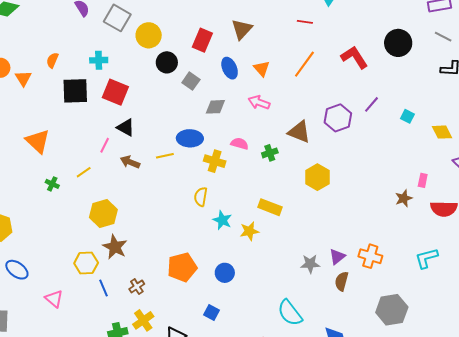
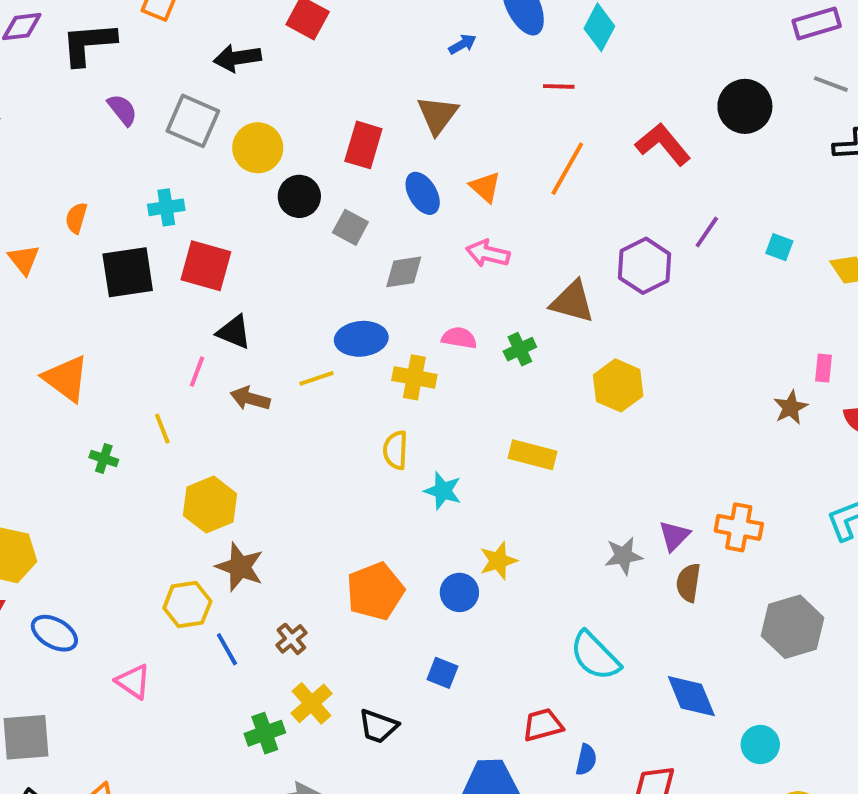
yellow line: (84, 172) -> (162, 429), turned -70
yellow star: (249, 231) -> (498, 561), moved

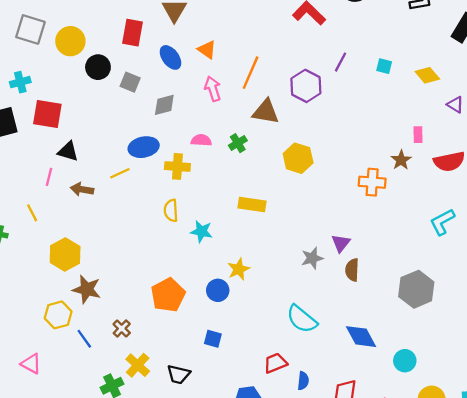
orange line: (567, 169) -> (251, 73), moved
pink arrow: (488, 253) -> (213, 89), turned 65
orange cross: (739, 527) -> (372, 182), moved

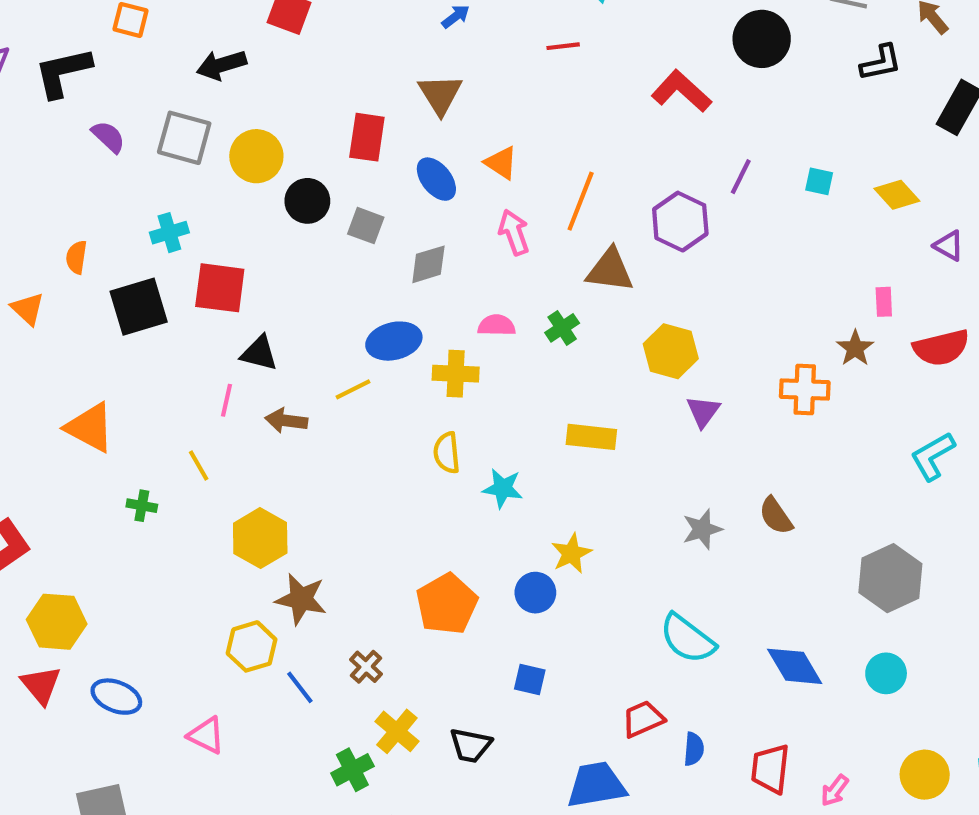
purple triangle: (341, 243) -> (703, 411), moved
brown semicircle: (352, 270) -> (776, 516), moved, turned -35
cyan circle: (405, 361) -> (886, 673), moved

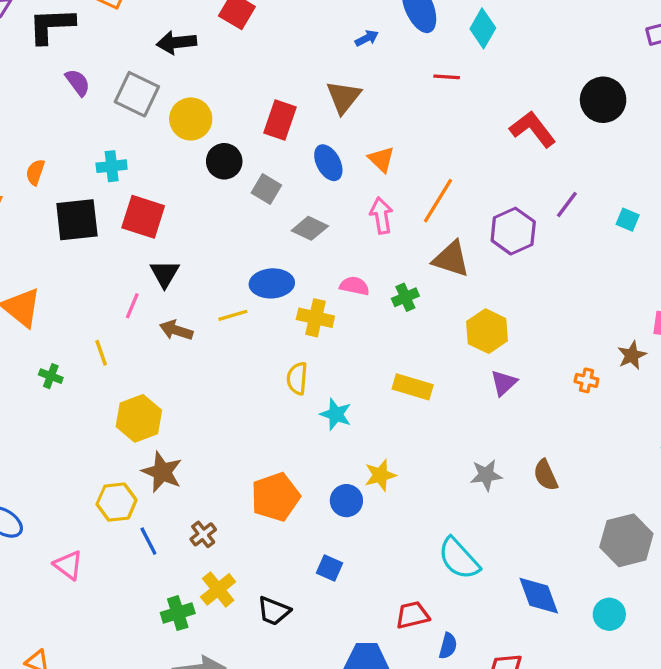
gray diamond: (428, 264) -> (310, 228), turned 32
black triangle: (259, 353) -> (165, 274), turned 36
orange cross: (805, 390) -> (586, 380), size x0.6

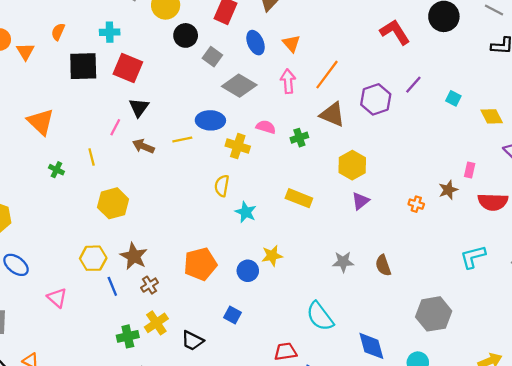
gray diamond: (310, 228) -> (239, 86), size x1.4
brown star: (162, 472) -> (134, 256), moved

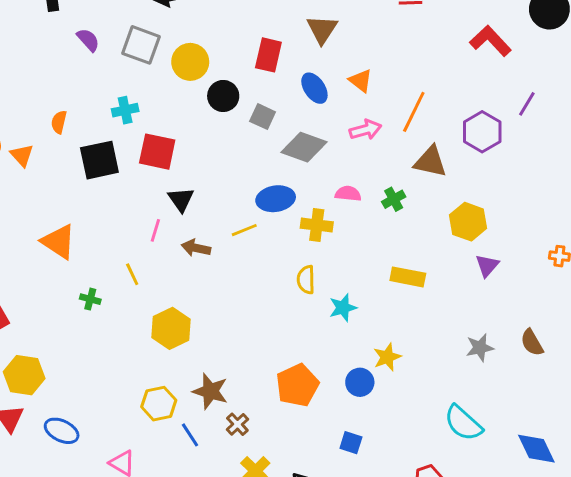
pink arrow: (288, 81) -> (365, 130), turned 90
cyan star: (246, 212) -> (343, 308), turned -30

